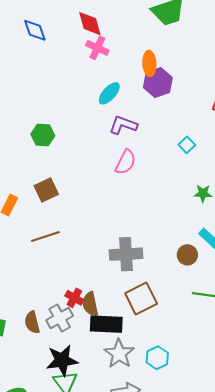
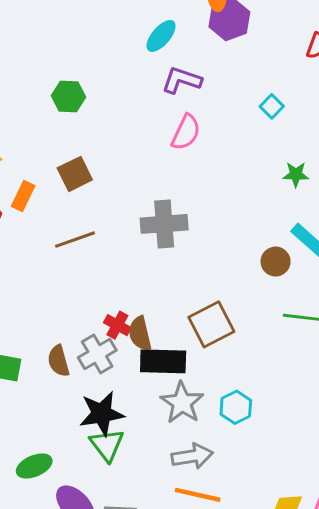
gray cross: (126, 254) -> (164, 224), moved

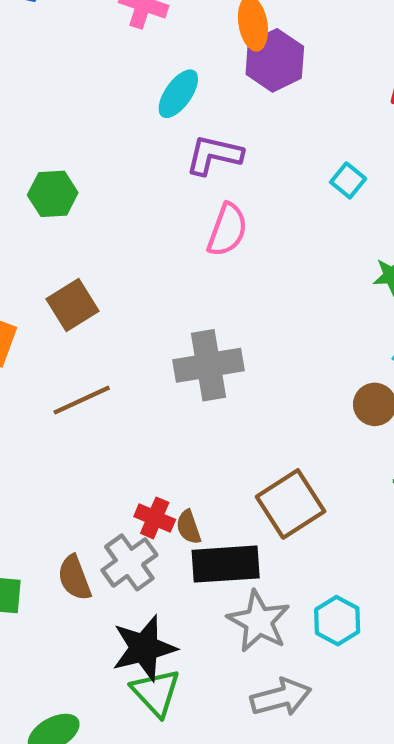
brown semicircle: (140, 334) -> (188, 527), size x0.7

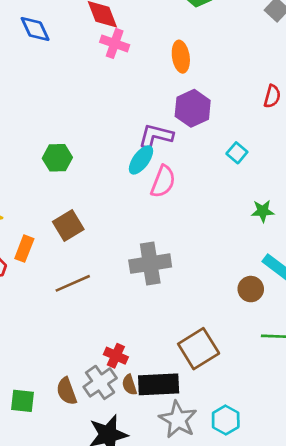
purple hexagon: (275, 60) -> (193, 108), moved
cyan ellipse: (178, 94) -> (141, 160), moved
brown semicircle: (188, 527) -> (129, 385), moved

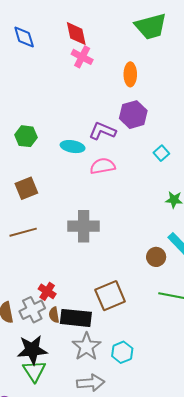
cyan ellipse: (141, 160) -> (73, 147), moved, turned 55
pink semicircle: (163, 181) -> (103, 166), turned -130

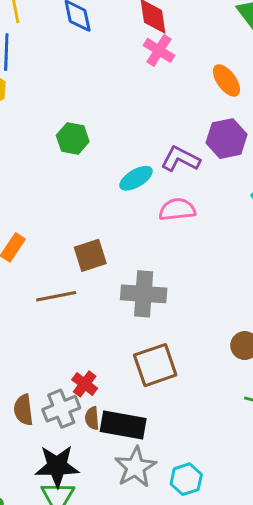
orange ellipse: (130, 74) -> (226, 80), turned -40
green hexagon: (26, 136) -> (73, 139), moved
cyan ellipse: (73, 147) -> (136, 178), turned -45
brown square: (26, 188) -> (90, 255), moved
brown square: (110, 296) -> (155, 365), moved

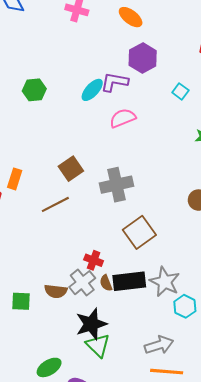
cyan ellipse: (136, 178) -> (92, 90), moved
brown semicircle: (23, 410) -> (56, 291), turned -60
gray star: (135, 467) -> (165, 282), moved

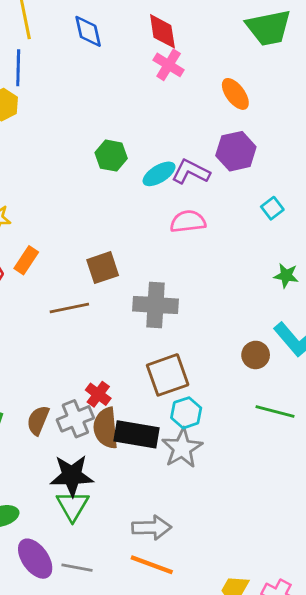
green hexagon: (34, 90) -> (111, 156), moved
brown semicircle: (106, 283) -> (106, 428), size x1.8
brown semicircle: (56, 291) -> (38, 420), turned 90
cyan hexagon: (185, 306) -> (186, 413), moved

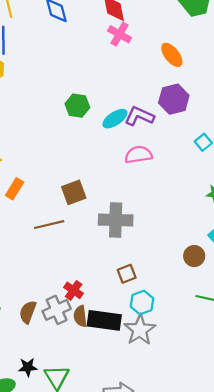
brown square: (168, 375) -> (127, 274), size x0.6
brown semicircle: (106, 428) -> (80, 316), size x0.7
black star: (72, 476) -> (28, 367), moved, size x0.6

